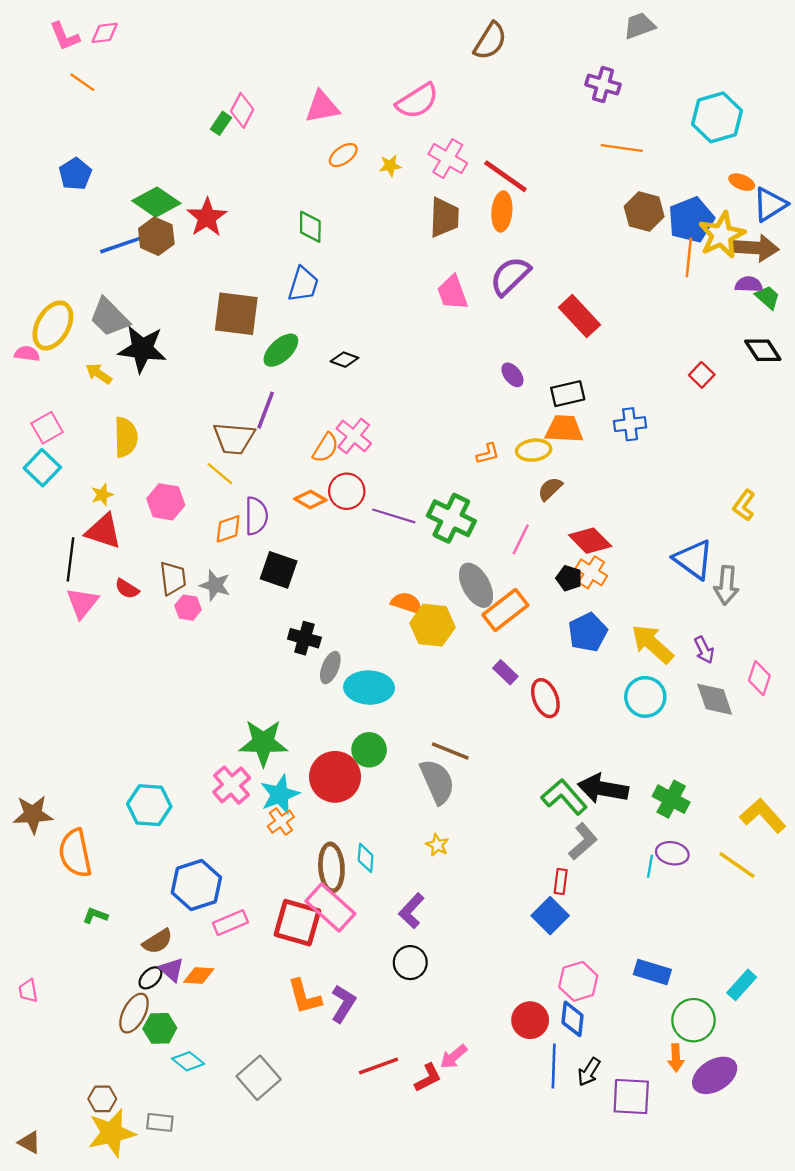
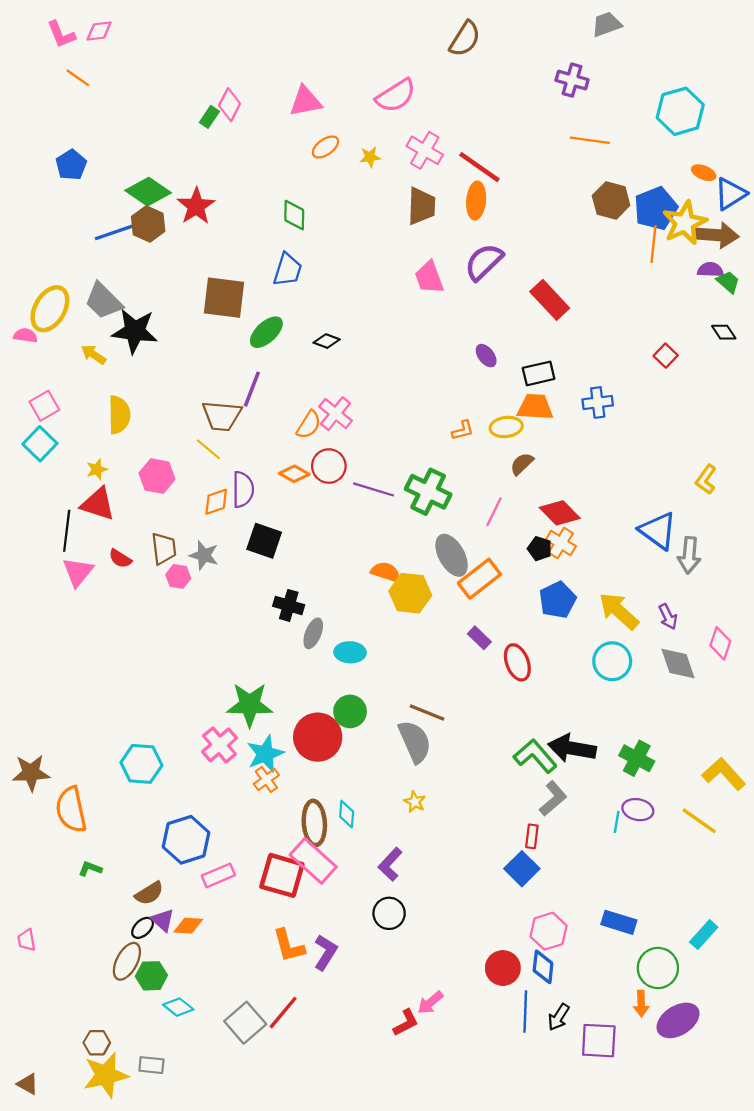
black diamond: (763, 350) -> (724, 332), size x0.7
cyan ellipse: (369, 688) -> (350, 652), size x0.7
red line: (378, 1066) -> (283, 1013), moved, turned -30

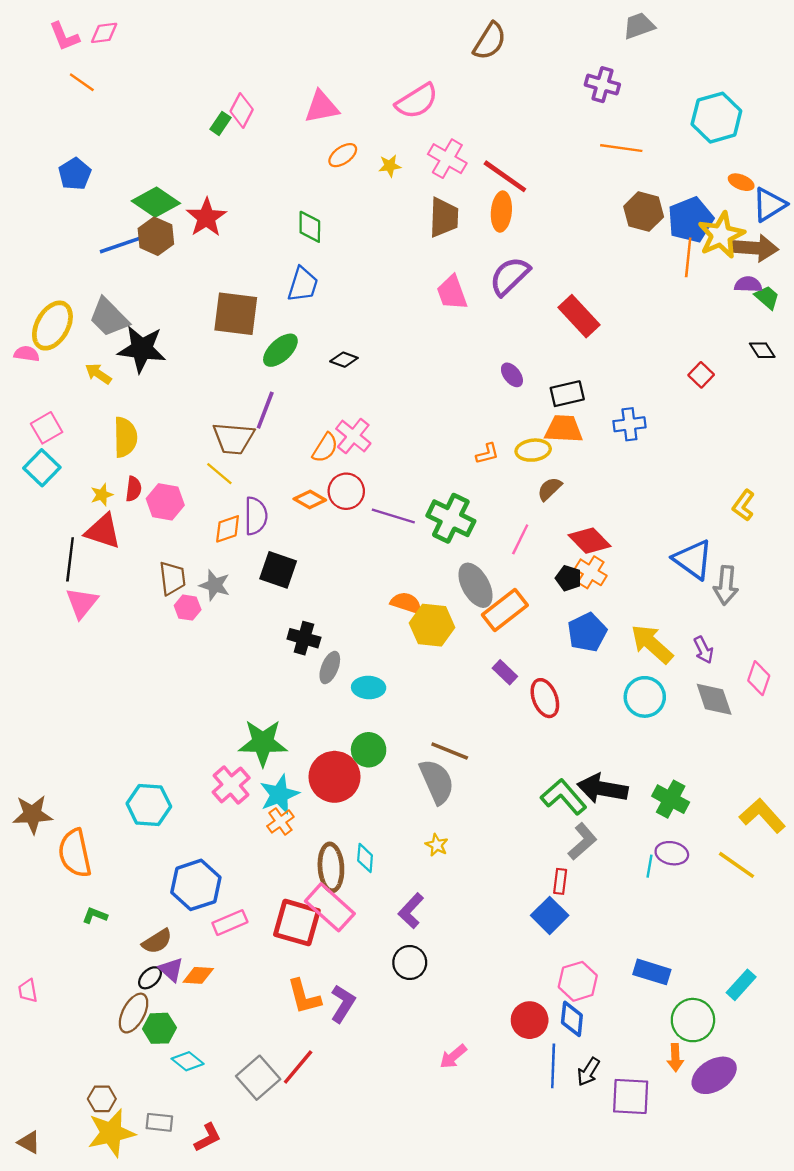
red semicircle: (120, 559) -> (134, 489), moved, turned -115
red L-shape: (406, 1023) -> (208, 1138), moved

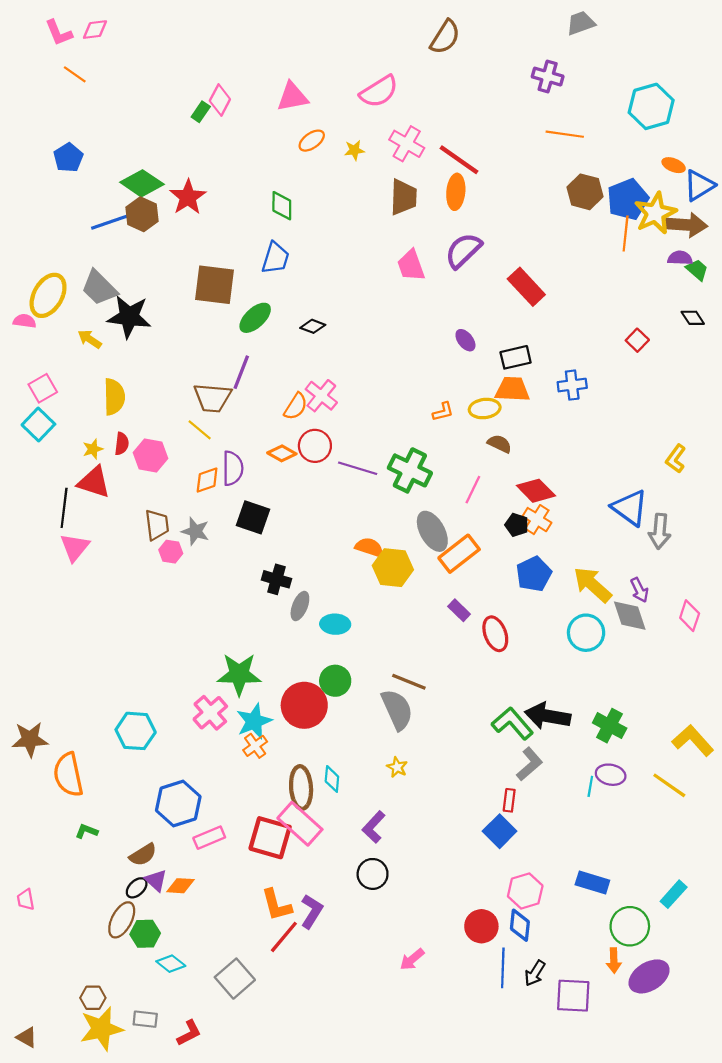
brown semicircle: (550, 489) -> (500, 444), turned 70
gray diamond: (714, 699) -> (630, 616), moved
red line: (298, 1067) -> (284, 937), moved

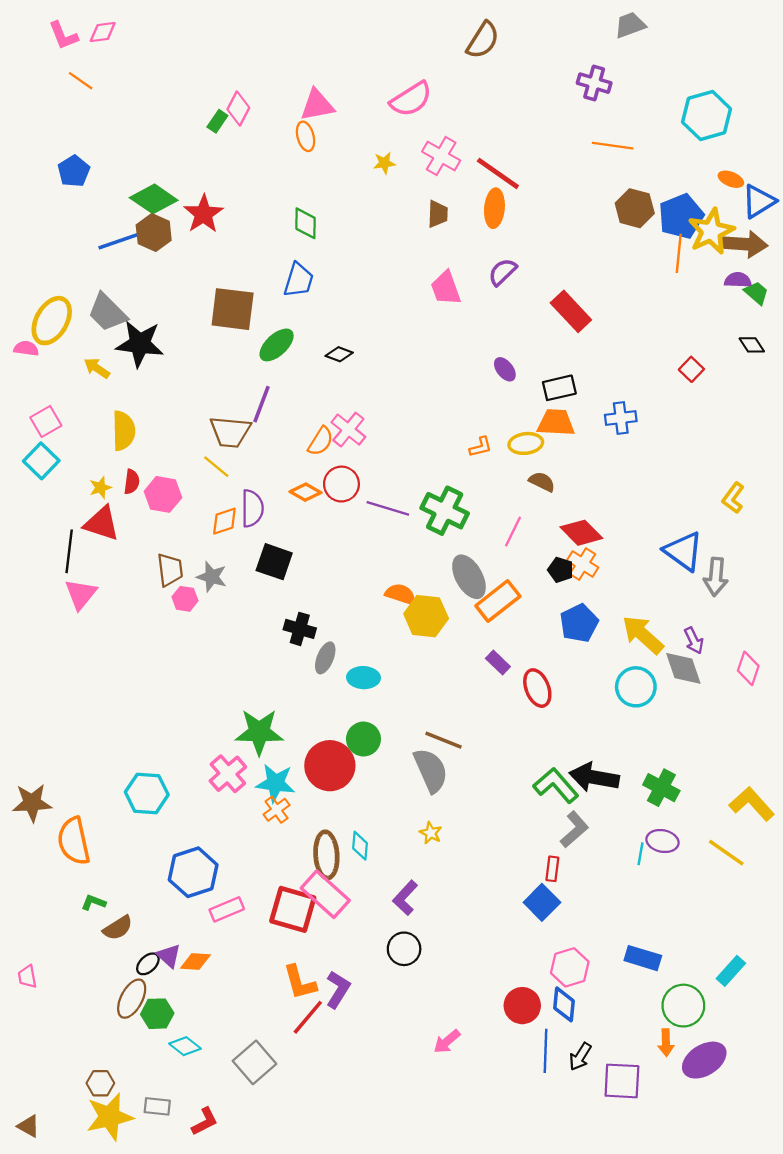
orange ellipse: (312, 141) -> (306, 136), moved, turned -70
brown trapezoid: (404, 197) -> (438, 214), size x0.7
purple semicircle: (463, 251) -> (503, 272), size x0.7
cyan star: (254, 721) -> (275, 783), turned 30
brown semicircle: (143, 855) -> (118, 928), moved

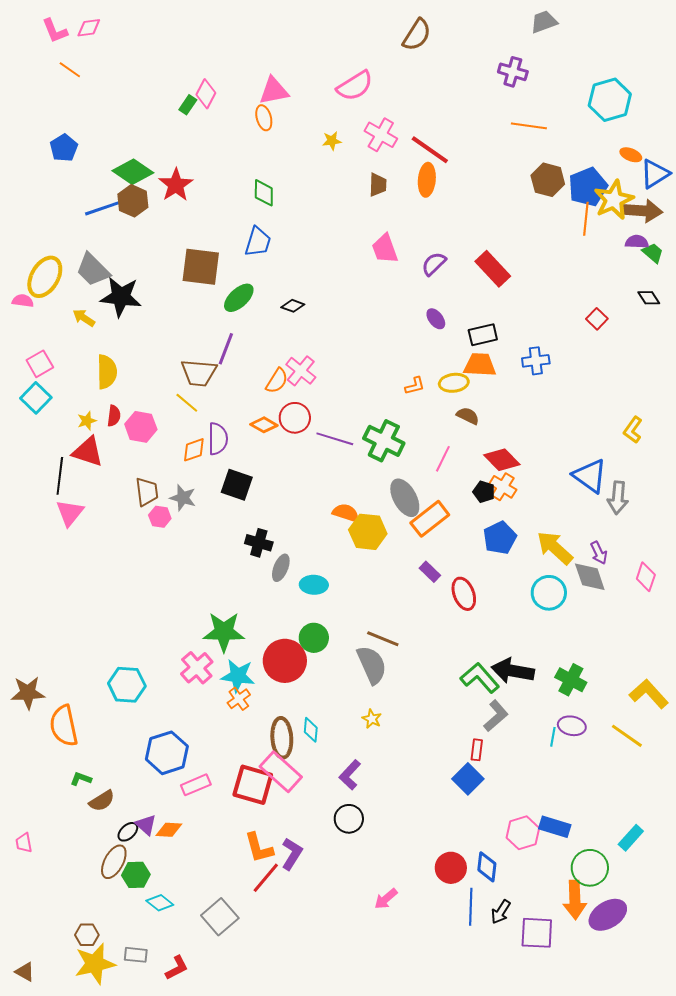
purple semicircle: (503, 272) -> (434, 264), moved
pink hexagon: (570, 967) -> (523, 833), moved
orange arrow: (666, 1043) -> (575, 900), size x1.6

